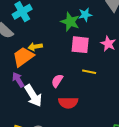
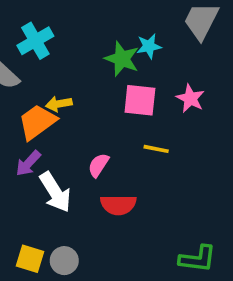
purple arrow: (18, 80) -> (28, 163), turned -105

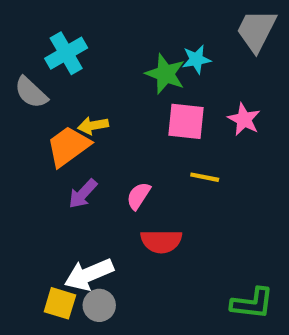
purple arrow: (28, 163) -> (83, 194), moved
white arrow: (55, 192) -> (89, 274), moved, turned 99

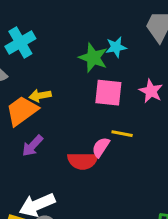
pink semicircle: (139, 196) -> (101, 147), moved
red semicircle: (161, 241) -> (83, 161), moved

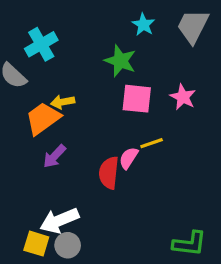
cyan star: (116, 47) -> (143, 25), moved, turned -30
yellow line: (122, 134) -> (152, 143), turned -30
red semicircle: (83, 161) -> (109, 173), turned 96

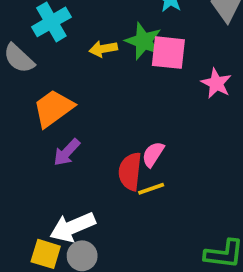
pink square: (137, 99) -> (168, 53), moved
yellow arrow: (63, 102) -> (103, 49), moved
yellow line: (152, 143) -> (151, 189), moved

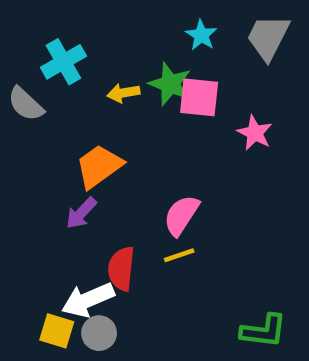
orange trapezoid: (53, 108) -> (99, 166), moved
pink semicircle: (153, 154) -> (181, 215), size x1.4
red semicircle: (130, 171) -> (121, 269), moved

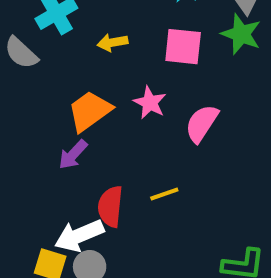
green star: (170, 84) -> (241, 34), moved
pink star: (255, 133) -> (150, 103), moved
pink semicircle: (181, 215) -> (202, 123), moved

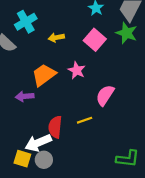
pink square: (183, 47) -> (95, 40), turned 35
pink semicircle: (202, 123) -> (105, 95), moved
purple arrow: (73, 155) -> (25, 96), moved, turned 42

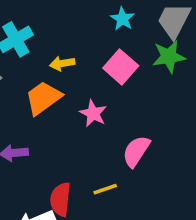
green star: (127, 33) -> (169, 57), turned -30
orange trapezoid: (44, 75) -> (43, 98), moved

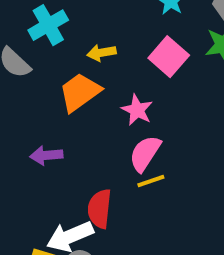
pink semicircle: (136, 151) -> (145, 153), moved
yellow line: (105, 189) -> (151, 181), moved

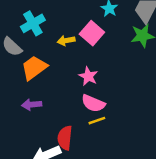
pink square: (169, 57) -> (92, 33), moved
orange trapezoid: (80, 92) -> (34, 68), moved
pink semicircle: (145, 153) -> (93, 103), turned -100

